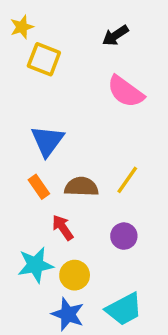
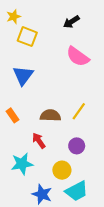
blue triangle: (47, 141) -> (23, 75), moved
orange rectangle: (39, 187) -> (13, 115), moved
yellow circle: (75, 275) -> (62, 170), moved

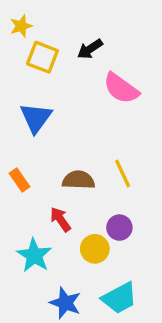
black arrow: (71, 22) -> (90, 49), moved
yellow line: (79, 111) -> (123, 173), turned -60
cyan star: (22, 164) -> (34, 255), turned -30
yellow circle: (62, 170) -> (95, 249), moved

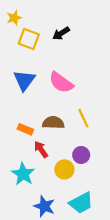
pink semicircle: (121, 88) -> (61, 82), moved
orange rectangle: (19, 180) -> (25, 129), moved, turned -32

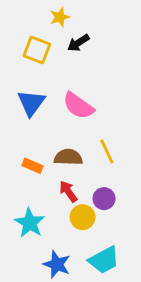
yellow star: (14, 18) -> (60, 17), moved
red arrow: (41, 149) -> (68, 191), moved

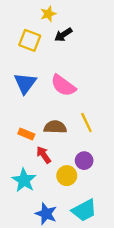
red arrow: (68, 191) -> (44, 155), moved

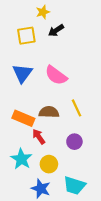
yellow square: (30, 40) -> (26, 36), turned -30
orange rectangle: (26, 134) -> (23, 118), size x1.5
yellow circle: (67, 176) -> (49, 164), moved
cyan trapezoid: (84, 210) -> (74, 186), turned 45

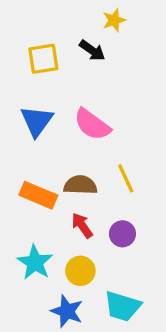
yellow star: (43, 12) -> (114, 20), moved
black arrow: (56, 30) -> (92, 50), turned -112
red arrow: (39, 137) -> (82, 225), moved

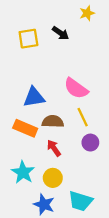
yellow star: (114, 20) -> (87, 13), moved
blue triangle: (37, 121) -> (34, 97), moved, turned 45
pink semicircle: (92, 124) -> (76, 88), moved
purple circle: (122, 234) -> (90, 143), moved

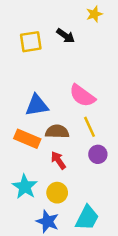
cyan trapezoid: (80, 201) -> (87, 218), turned -80

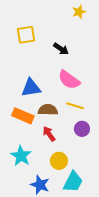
black arrow: (66, 36) -> (61, 49), moved
yellow line: (89, 127) -> (75, 106), turned -48
yellow circle: (57, 193) -> (59, 161), moved

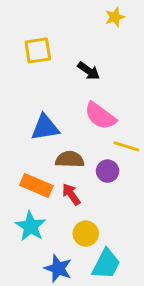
yellow line: (75, 106) -> (126, 146), moved
orange rectangle: (23, 116) -> (36, 186), moved
purple circle: (82, 129) -> (108, 171), moved

